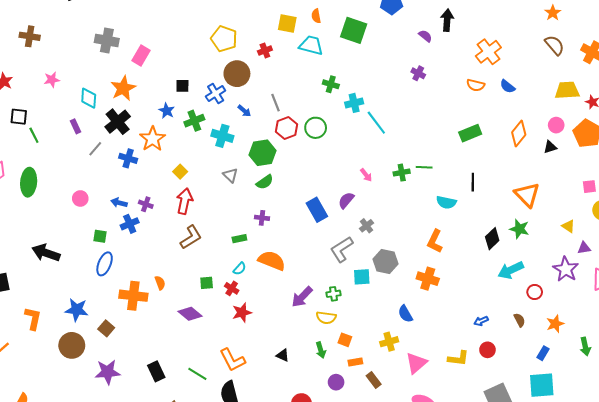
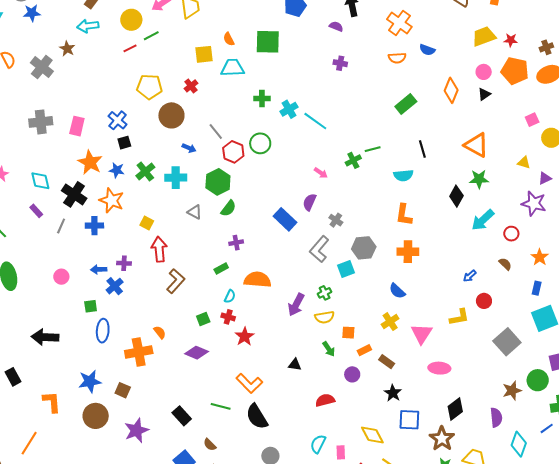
orange star: (123, 88) -> (90, 162), moved
blue cross: (216, 94) -> (118, 120), moved

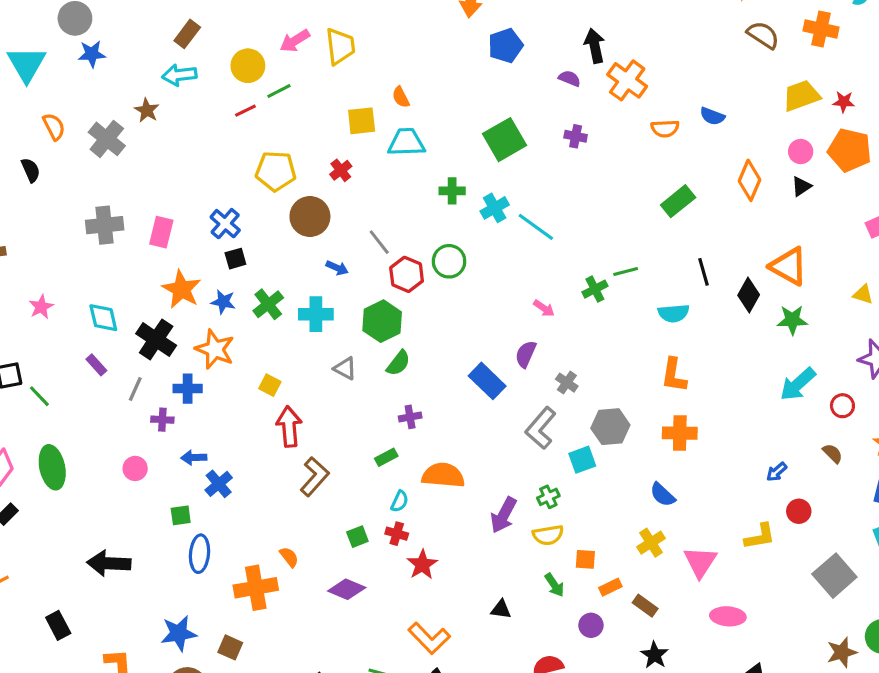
orange cross: (399, 23) -> (627, 80), moved
green square: (268, 42) -> (505, 140), moved, turned -32
black diamond: (456, 196) -> (749, 295), moved
purple cross: (124, 263) -> (162, 420), moved

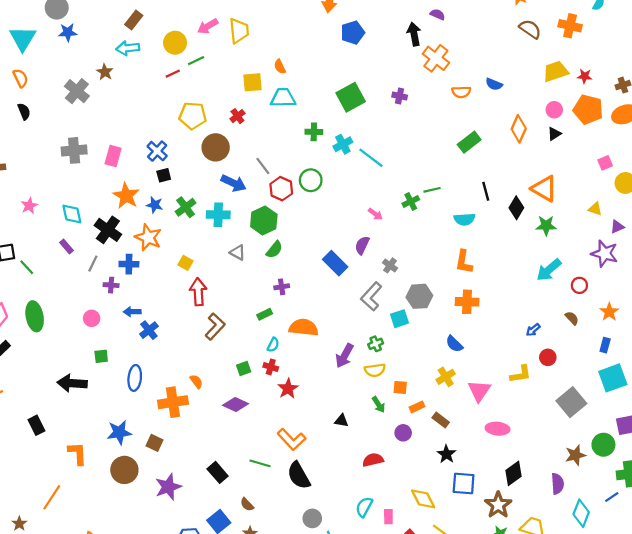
purple semicircle: (570, 78) -> (438, 14), moved
orange semicircle: (54, 127) -> (21, 78), moved
blue arrow: (337, 268) -> (234, 183), size x1.6
green square: (181, 515) -> (101, 356), moved

